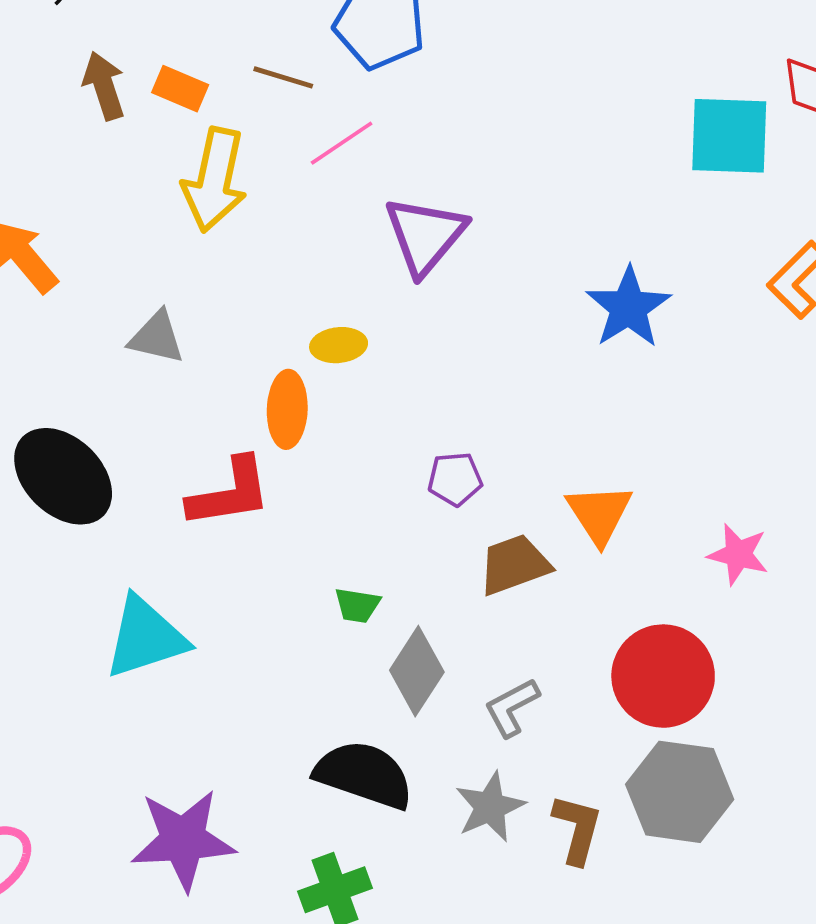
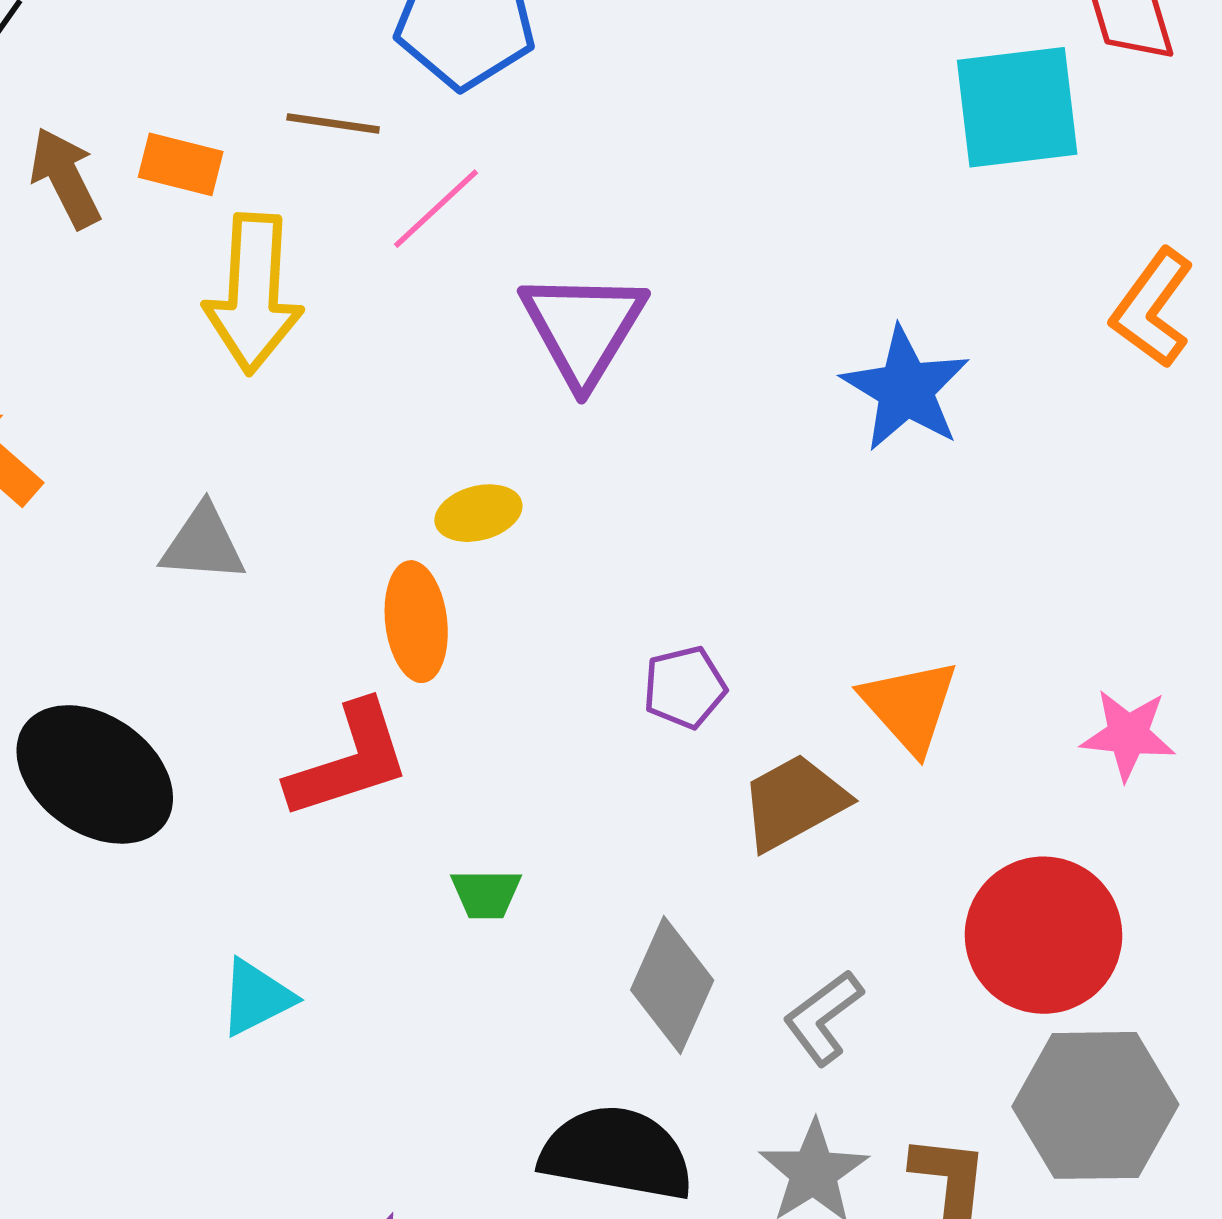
green trapezoid: (357, 605) -> (486, 894), moved
cyan triangle: (146, 637) -> (256, 997), size x0.6

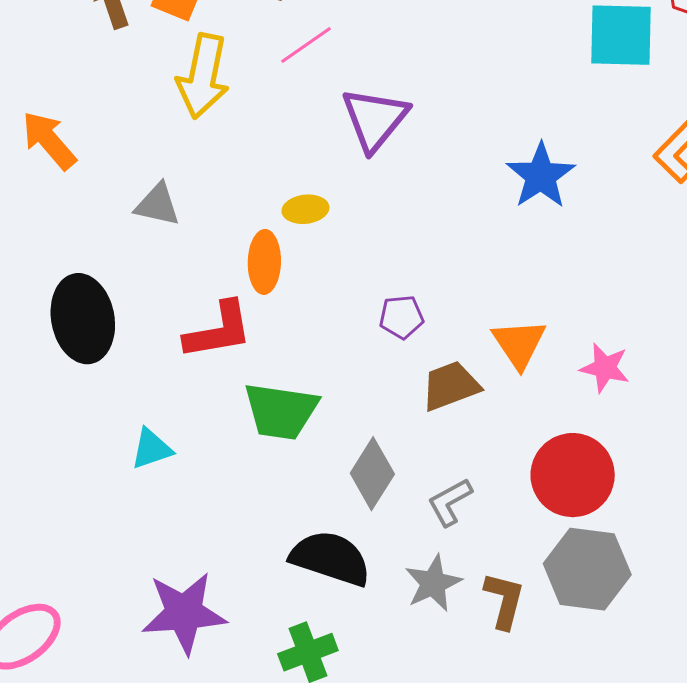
pink star: (1128, 735) -> (605, 368), moved
black ellipse: (95, 774) -> (83, 319), turned 36
green trapezoid: (486, 894) -> (281, 411), size x2.0

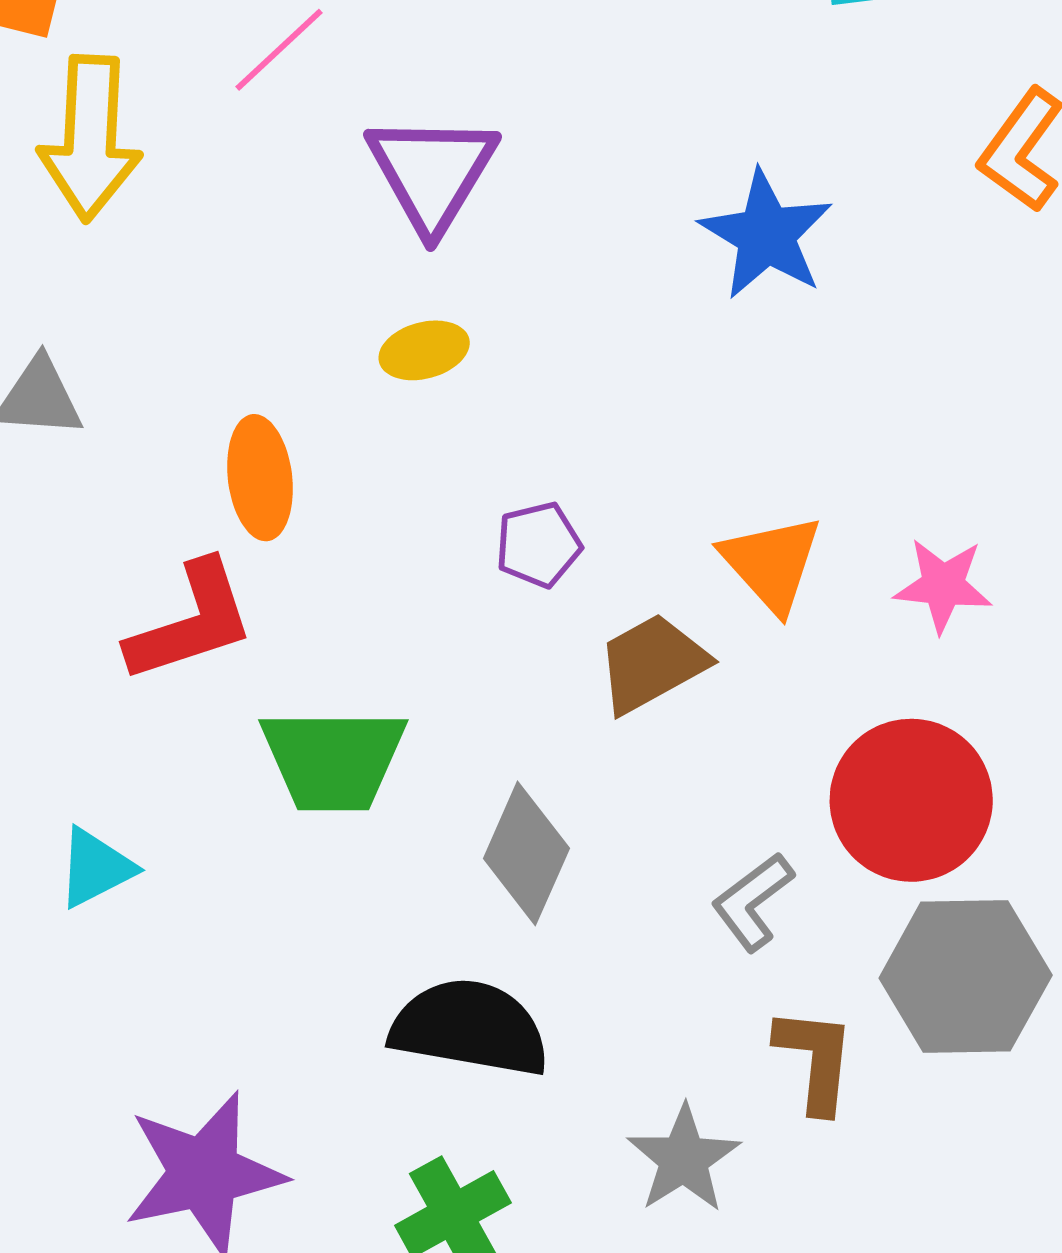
yellow ellipse: (305, 209) -> (424, 350), moved
gray L-shape: (450, 502) -> (753, 902), moved
gray star: (433, 583) -> (684, 1159), moved

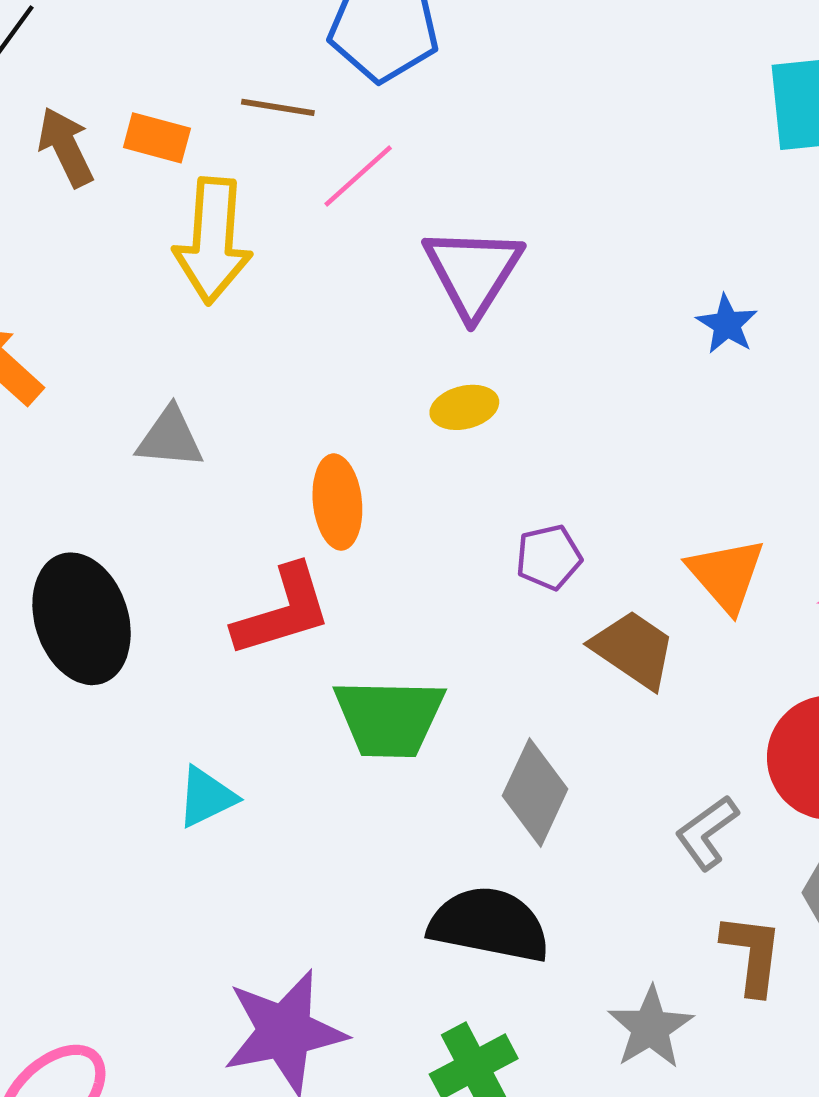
blue star: (766, 235) -> (727, 324), size x0.6
brown trapezoid: (652, 663) -> (634, 649), turned 62

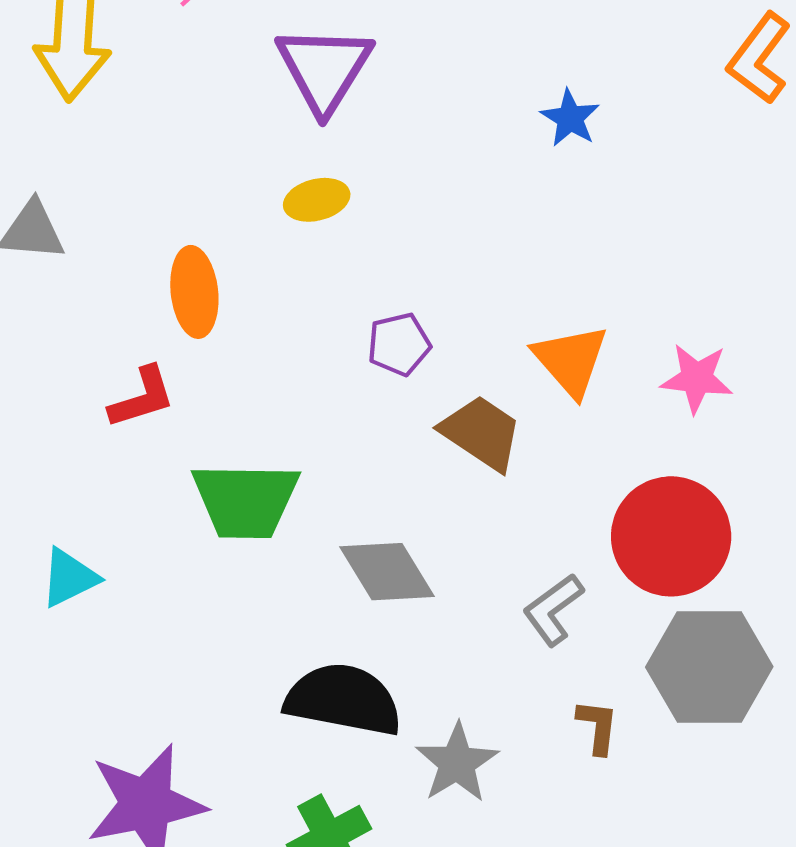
red L-shape: (283, 611) -> (142, 398), size x0.7
gray diamond: (535, 792) -> (387, 572), turned -56
brown L-shape: (752, 954) -> (598, 727), size x0.7
gray star: (650, 1028) -> (457, 763), moved

